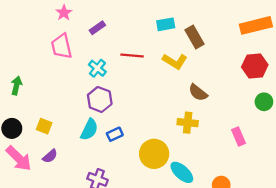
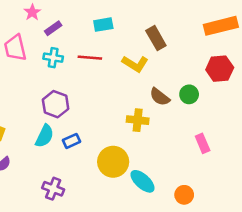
pink star: (64, 13) -> (32, 12), moved
cyan rectangle: (166, 24) -> (103, 25), moved
cyan cross: (97, 68) -> (53, 58), moved, turned -30
green circle: (264, 102) -> (189, 94), moved
yellow cross: (188, 123) -> (138, 120), moved

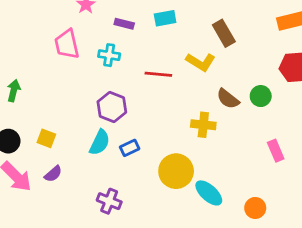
purple rectangle: (53, 28) -> (124, 24), moved, turned 49
red line: (90, 58) -> (158, 74), moved

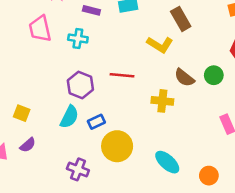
red line: (158, 74) -> (122, 75), moved
yellow circle: (176, 171) -> (117, 146), moved

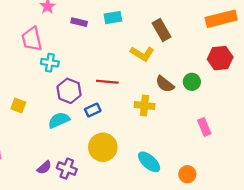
cyan cross: (78, 39) -> (50, 63), moved
yellow square: (22, 113) -> (18, 105), moved
cyan semicircle: (69, 117) -> (59, 120), turned -140
blue rectangle: (96, 122) -> (93, 110), moved
purple semicircle: (28, 145) -> (44, 167), moved

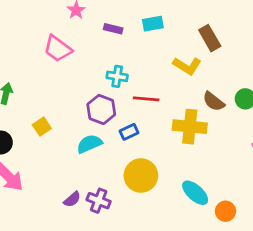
pink trapezoid: (32, 39) -> (58, 49), turned -40
cyan cross: (50, 63) -> (117, 76), moved
yellow square: (18, 105) -> (42, 127), turned 35
yellow cross: (145, 105) -> (190, 127), size x1.4
orange circle: (187, 174) -> (225, 211), moved

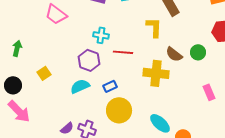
yellow L-shape: (187, 66) -> (154, 27), turned -120
blue rectangle: (129, 132) -> (110, 86), moved

